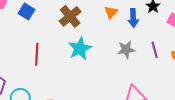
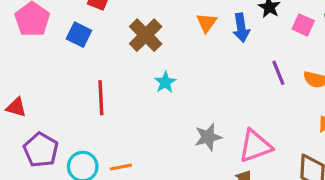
cyan star: (80, 49) -> (165, 82), size x0.6
gray star: (126, 50) -> (208, 137), moved

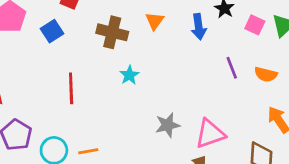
orange triangle: (207, 23) -> (155, 21), moved
blue square: (79, 35) -> (52, 31), turned 30
brown cross: (146, 35) -> (112, 32), turned -32

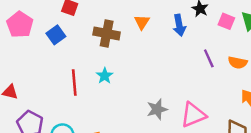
cyan star: (129, 75) -> (105, 76), moved

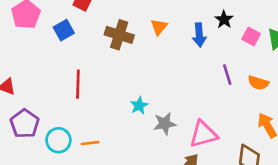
cyan star: (105, 76) -> (139, 106), moved

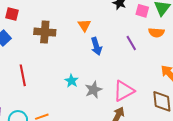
orange triangle: (159, 27) -> (84, 25), moved
blue arrow: (199, 35) -> (96, 46), moved
orange semicircle: (258, 83) -> (156, 33), moved

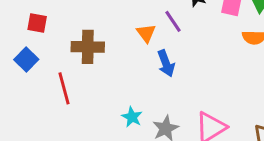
purple line: (131, 43) -> (173, 21), moved
red line: (23, 75) -> (64, 88), moved

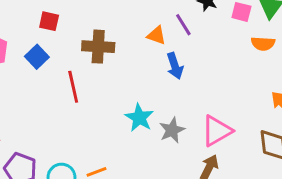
orange triangle: (146, 33) -> (156, 35), turned -36
cyan star: (132, 117) -> (139, 118), size x1.4

